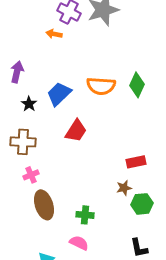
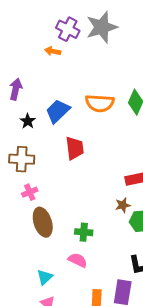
red trapezoid: (76, 131) -> (75, 148), turned -40

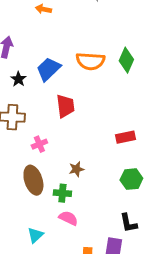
pink cross: (30, 192) -> (39, 144), moved
brown star: (123, 205) -> (76, 169), moved
green cross: (84, 232) -> (62, 193), moved

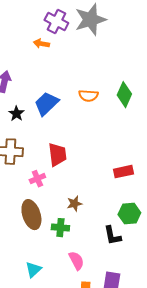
orange semicircle: (90, 61) -> (88, 96), size x0.7
red trapezoid: (65, 106) -> (57, 155), moved
pink semicircle: (68, 218) -> (76, 261), moved, turned 36
black L-shape: (128, 223) -> (112, 236), moved

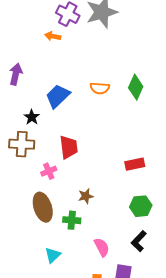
black star: (16, 114) -> (32, 117), moved
black L-shape: (112, 236) -> (139, 241), moved, turned 55
pink semicircle: (76, 261) -> (102, 247), moved
cyan triangle: (33, 270) -> (53, 255), moved

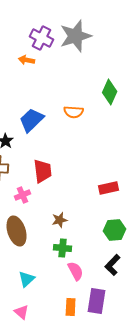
green diamond: (136, 87) -> (110, 92), moved
green cross: (72, 220) -> (63, 248), moved

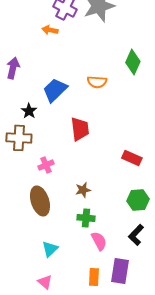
red trapezoid: (43, 171) -> (80, 129), moved
red rectangle: (109, 188) -> (132, 158), turned 36

